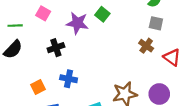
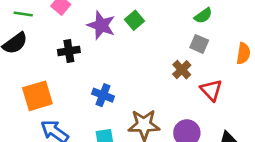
blue cross: (69, 79) -> (103, 95), moved
orange square: (38, 87) -> (37, 96), size x1.6

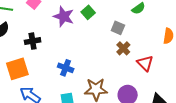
gray square: (199, 44) -> (118, 28), moved
black cross: (69, 51) -> (33, 41), moved

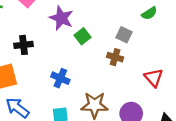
green square: (88, 12) -> (82, 36), moved
brown cross: (123, 48) -> (115, 57), moved, turned -32

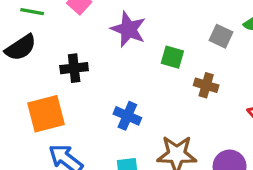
gray square: (124, 35) -> (221, 36), moved
green square: (82, 36) -> (172, 57), moved, turned -35

